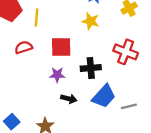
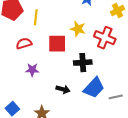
yellow star: (91, 21) -> (78, 29), moved
red cross: (126, 52) -> (105, 38), moved
purple star: (57, 75) -> (32, 70), moved

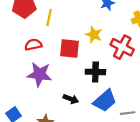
purple star: (32, 70) -> (39, 74), size x1.6

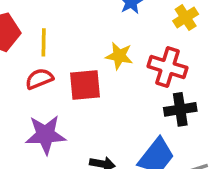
red semicircle: (33, 45) -> (39, 79), moved
black cross: (95, 72) -> (180, 109), moved

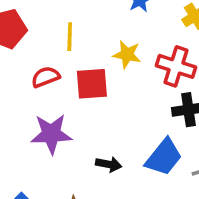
yellow line: (44, 42) -> (70, 37), moved

